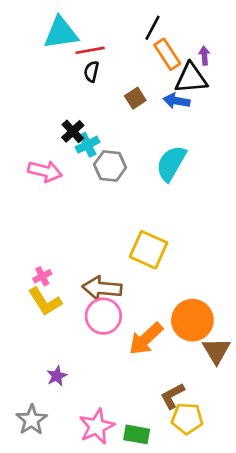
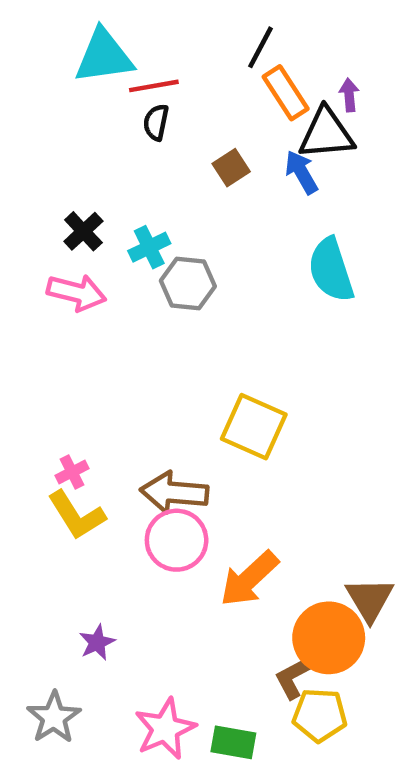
blue arrow: (176, 101) -> (301, 172), turned 50
black cross: (73, 131) -> (83, 231), moved
cyan semicircle: (171, 163) -> (331, 270), moved, turned -48
orange circle: (192, 320) -> (329, 638), moved

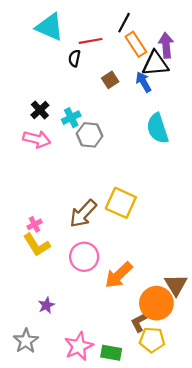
cyan triangle: (104, 56) -> (50, 27), turned 32
red line: (154, 86) -> (91, 41), moved
purple arrow: (349, 95) -> (166, 45), size x1.6
brown arrow: (174, 492) -> (83, 214), moved, turned -52

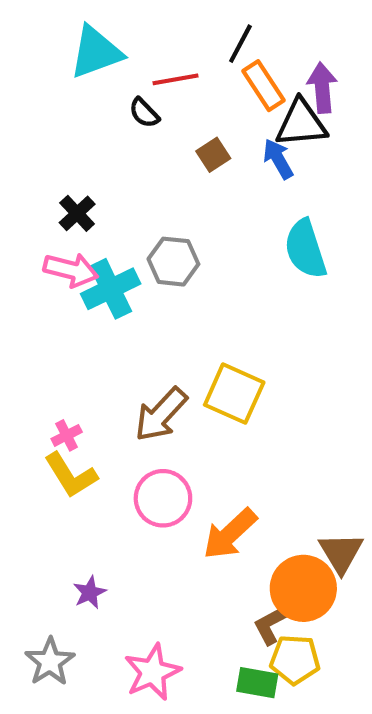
cyan triangle: (50, 27) -> (96, 52), turned -44
black semicircle: (74, 58) -> (144, 113), turned -56
cyan cross: (71, 118) -> (111, 289), moved, size x1.5
green rectangle: (111, 353) -> (257, 683), moved

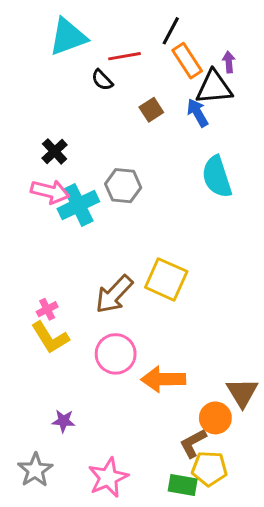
purple arrow: (322, 88) -> (229, 62), size x0.6
orange arrow: (230, 534) -> (163, 379), turned 42
orange circle: (303, 588) -> (215, 418), size x0.7
purple star: (90, 593) -> (64, 421), turned 30

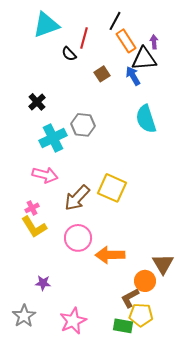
red line: (125, 56) -> (84, 38), turned -65
pink arrow: (50, 192) -> (45, 175), moved

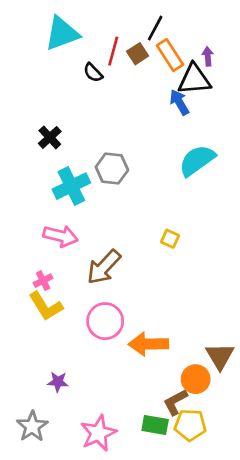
brown square: (102, 74) -> (138, 54), moved
cyan semicircle: (146, 119) -> (197, 160), turned 72
yellow square: (112, 188) -> (170, 239), moved, size x0.5
green rectangle: (123, 326) -> (155, 425), moved

